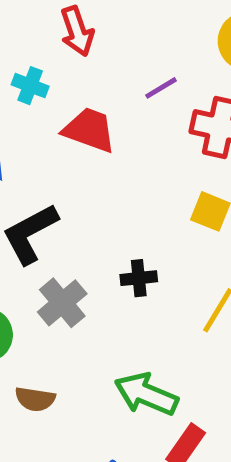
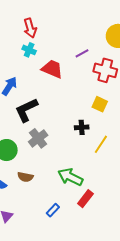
red arrow: (77, 31) -> (30, 28), moved
black cross: (139, 278) -> (82, 127), moved

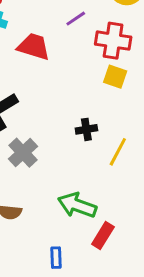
yellow square: (100, 104) -> (115, 77), moved
blue rectangle: (53, 210) -> (56, 258), turned -40

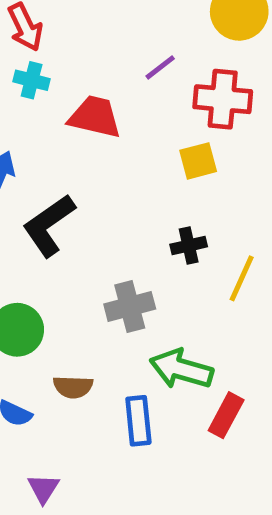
yellow square: (115, 77) -> (198, 161), moved, turned -30
gray cross: (23, 153) -> (130, 307), moved, turned 32
blue rectangle: (56, 258) -> (138, 421), moved, size x1.4

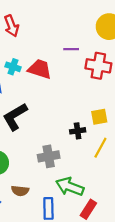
purple line: (160, 67) -> (71, 49), turned 32
cyan cross: (32, 80) -> (13, 67), moved
yellow square: (198, 161) -> (99, 117), moved

